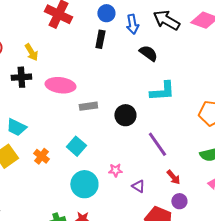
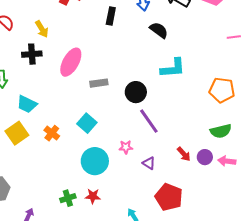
pink ellipse: (60, 85) -> (71, 62), turned -68
purple line: (157, 144) -> (149, 121), moved
purple circle: (179, 201) -> (205, 157), moved

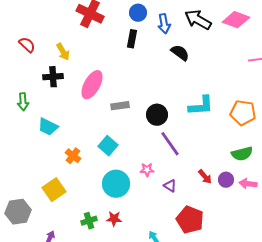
cyan L-shape: (173, 68) -> (201, 106), moved
yellow square: (17, 133) -> (54, 190), moved

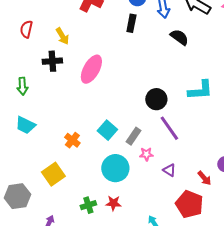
red semicircle: (27, 45) -> (26, 29), turned -120
gray rectangle: (120, 106) -> (133, 136), moved, turned -48
cyan trapezoid: (48, 127) -> (25, 125), moved
red arrow: (205, 177) -> (204, 178), moved

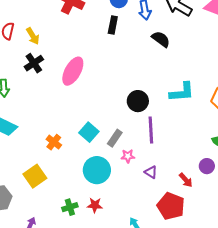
yellow arrow: (62, 36) -> (33, 36), moved
black cross: (52, 61) -> (34, 63), turned -30
purple line: (169, 128) -> (151, 130), turned 32

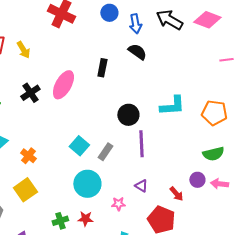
black rectangle: (113, 25) -> (102, 68), moved
black semicircle: (161, 39) -> (137, 52), moved
black cross: (34, 63) -> (30, 93), moved
orange cross: (54, 142) -> (28, 156), moved
pink star: (128, 156) -> (118, 204), moved

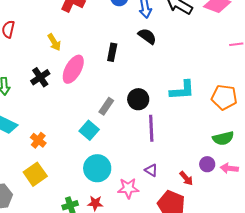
yellow arrow: (23, 50) -> (54, 42), moved
gray rectangle: (105, 152) -> (106, 106), moved
pink star: (118, 204) -> (128, 188), size x1.5

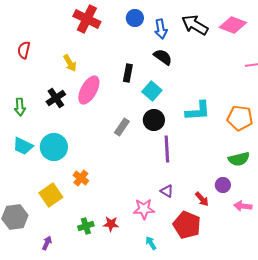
cyan square: (89, 130) -> (152, 91), moved
orange cross: (38, 140) -> (81, 178), moved
cyan circle: (97, 168) -> (54, 147), moved
pink arrow: (229, 168) -> (243, 206), moved

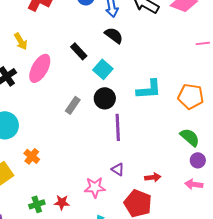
black rectangle: (128, 73) -> (79, 51), turned -54
green semicircle: (239, 159) -> (190, 137), turned -125
purple circle: (223, 185) -> (198, 160), moved
red arrow: (202, 199) -> (153, 177), turned -56

